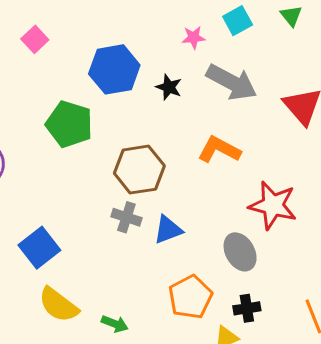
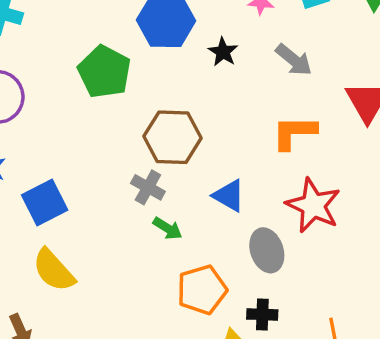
gray arrow: (232, 82) -> (294, 60), size x0.7
orange L-shape: (219, 150) -> (294, 133), moved, turned -39
blue triangle: (168, 230) -> (229, 196), moved, turned 40
green arrow: (115, 324) -> (168, 228), moved

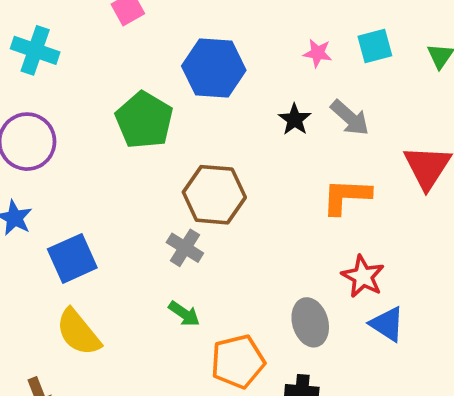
black star: (223, 52) -> (295, 119), moved
blue triangle: (229, 196) -> (387, 324), moved
red star: (313, 206) -> (363, 276), size x0.7
green arrow: (168, 228) -> (184, 314), moved

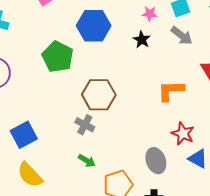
gray arrow: (350, 118) -> (182, 36), moved
black star: (295, 119) -> (142, 40), moved

